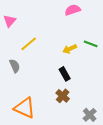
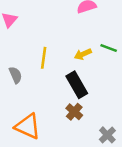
yellow line: (29, 44) -> (44, 58), moved, turned -42
black rectangle: (65, 74) -> (77, 85), size x1.5

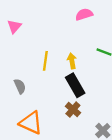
yellow arrow: (83, 54) -> (72, 61), moved, turned 104
gray semicircle: (16, 75) -> (20, 86), moved

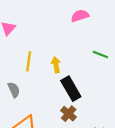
yellow line: (45, 61) -> (29, 61), moved
yellow arrow: (72, 61) -> (56, 65), moved

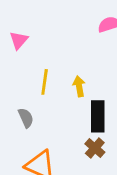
black rectangle: (71, 89) -> (98, 116), turned 30

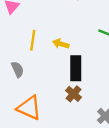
yellow arrow: (79, 86) -> (61, 44), turned -63

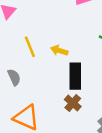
yellow line: (33, 40) -> (30, 47), turned -30

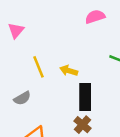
gray semicircle: (14, 77) -> (22, 98), turned 84

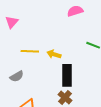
yellow line: (39, 67) -> (30, 51), turned -66

